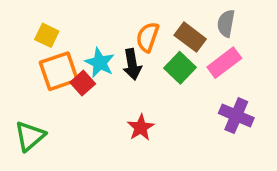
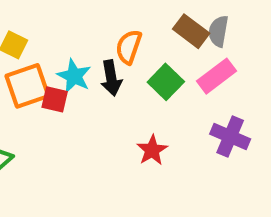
brown rectangle: (190, 37) -> (191, 31), moved
red square: (83, 83) -> (55, 99), turned -35
red star: (141, 127) -> (152, 150), moved

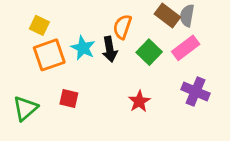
red square: (55, 99) -> (69, 99), moved

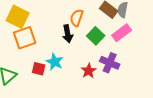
yellow square: (39, 25) -> (18, 17), size x1.6
cyan star: (83, 48) -> (55, 62), moved
purple cross: (196, 91) -> (110, 63), moved

